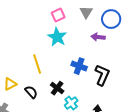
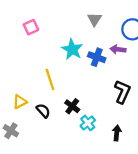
gray triangle: (86, 12) -> (94, 19), moved
pink square: (58, 15) -> (31, 27), moved
blue cross: (79, 66) -> (97, 57), moved

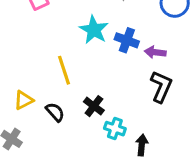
purple arrow: (118, 49) -> (155, 52), moved
cyan cross: (88, 123) -> (115, 129), turned -32
black arrow: (117, 133) -> (142, 145), moved

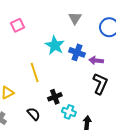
black cross: (94, 106) -> (55, 97), turned 32
black semicircle: (55, 112) -> (34, 114), moved

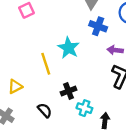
cyan star: (55, 45) -> (69, 48), moved
blue cross: (77, 52) -> (98, 26), moved

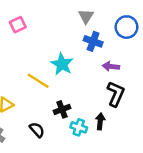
yellow line: (46, 64) -> (38, 81), turned -40
black arrow: (105, 121) -> (100, 121), moved

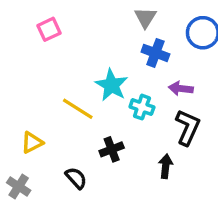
cyan cross: (79, 127) -> (142, 107), moved

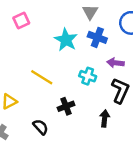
cyan star: (112, 85) -> (66, 40), moved

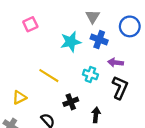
cyan star: (66, 40) -> (71, 42), turned 30
black arrow: (105, 118) -> (96, 115), moved

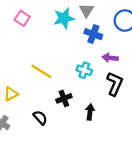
pink square: (30, 24) -> (22, 18), turned -32
cyan star: (71, 42) -> (64, 18), moved

